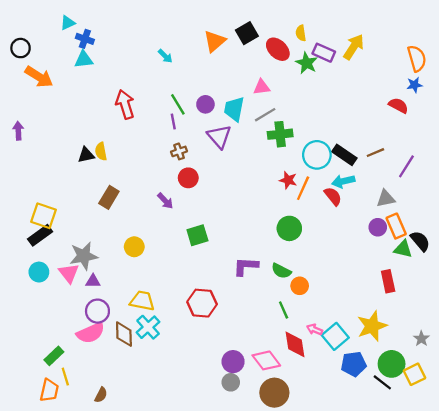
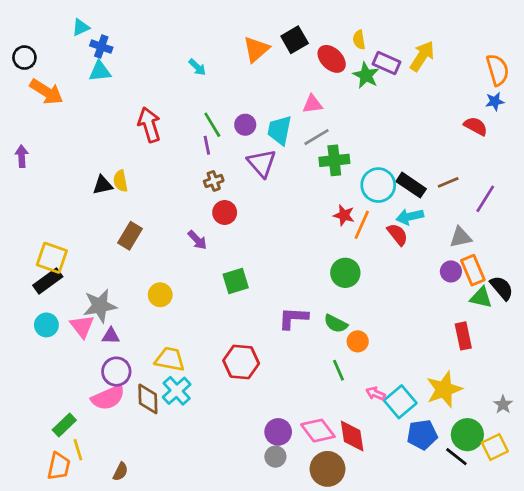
red diamond: (295, 344) -> (352, 436), moved

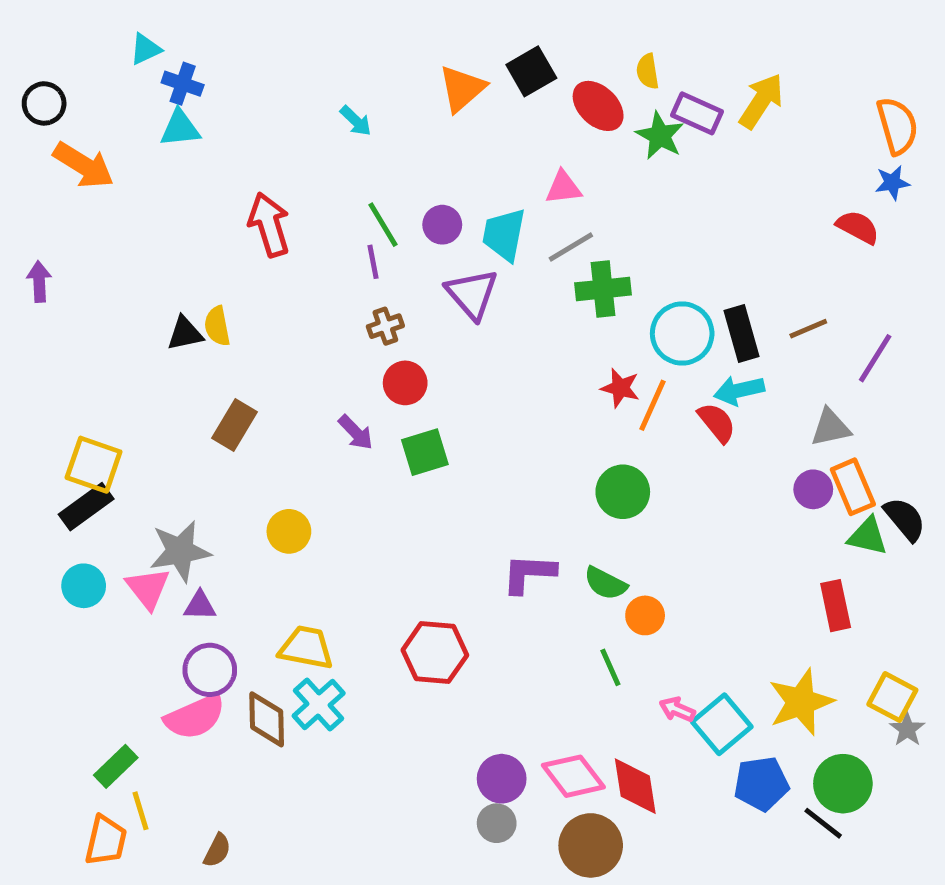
black rectangle: (411, 185) -> (742, 334), turned 40
green square: (236, 281) -> (425, 452), moved
yellow square: (495, 447) -> (892, 697), moved, turned -36

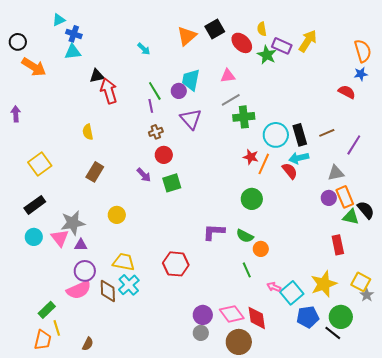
cyan trapezoid: (504, 235) -> (191, 80), moved
black triangle: (185, 334) -> (97, 76), moved
yellow square: (94, 465) -> (40, 164), moved, turned 35

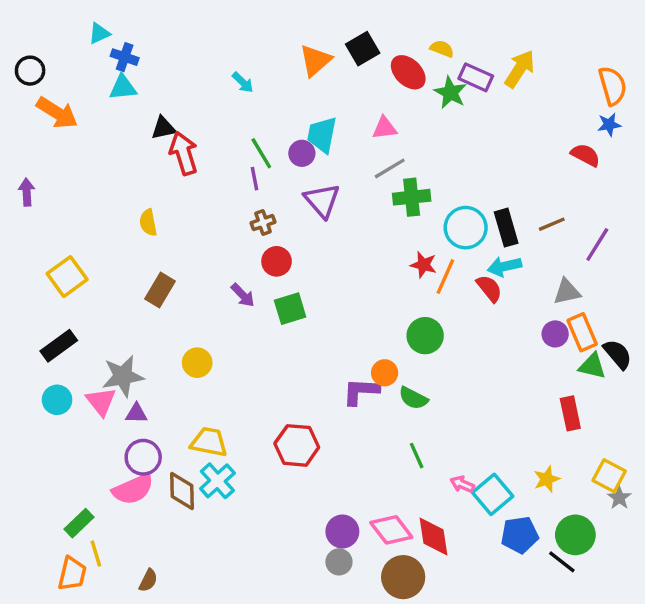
yellow semicircle: (262, 29) -> (442, 49), turned 120
orange circle: (261, 249) -> (385, 373), moved
yellow star: (324, 284) -> (547, 479), size x0.6

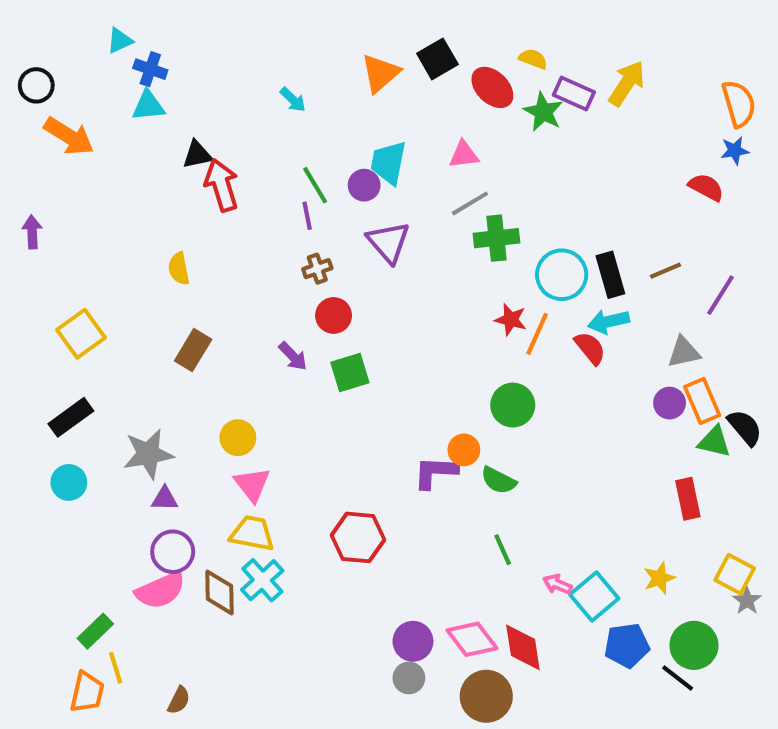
pink triangle: (101, 401) -> (252, 484), moved

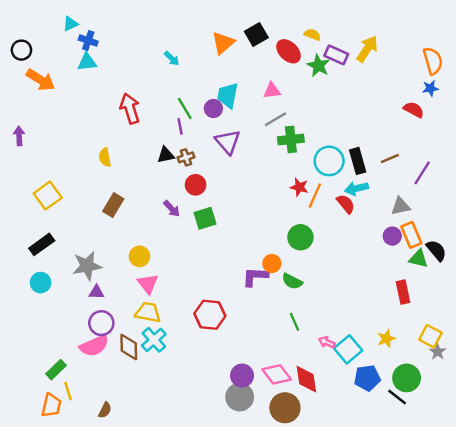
black triangle: (197, 155) -> (166, 155), moved
gray circle: (409, 678) -> (240, 397), size x1.5

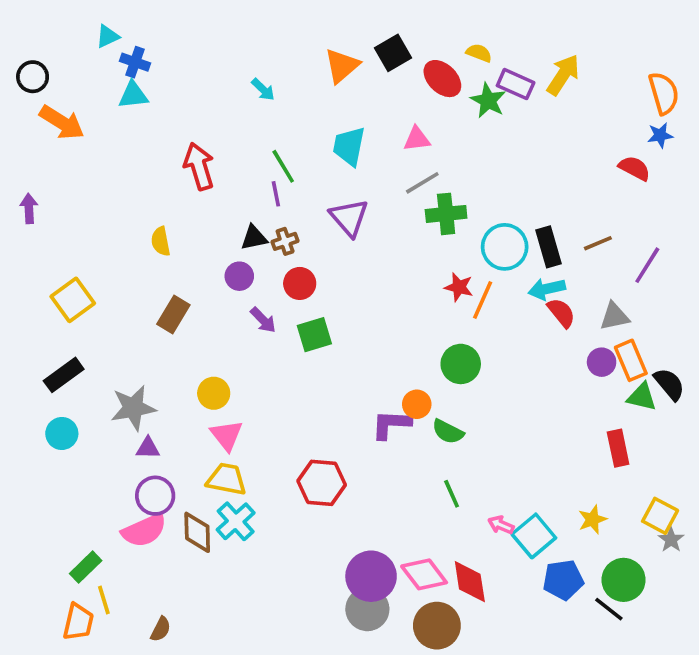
purple circle: (213, 108) -> (239, 276), moved
red semicircle: (346, 204) -> (561, 313), moved
purple circle: (242, 376) -> (371, 576), size x1.4

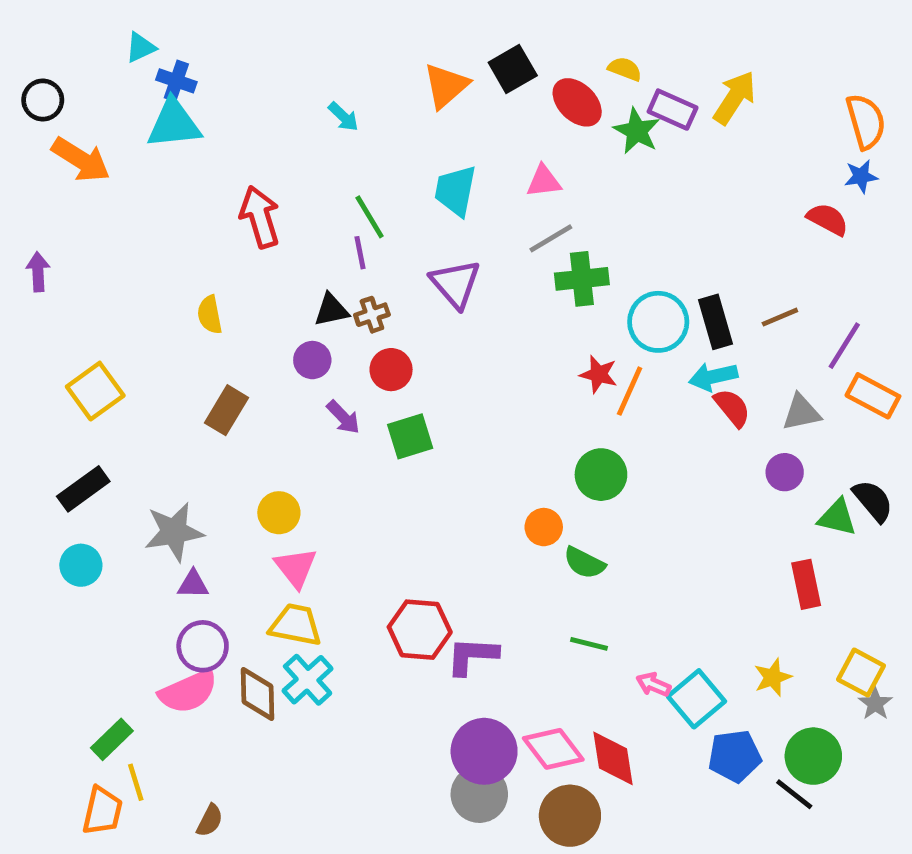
cyan triangle: (133, 95) -> (174, 124), size x1.4
orange rectangle: (631, 360) -> (873, 396), moved, turned -39
purple L-shape: (391, 424) -> (472, 656), moved
green line: (452, 494) -> (589, 644), turned -52

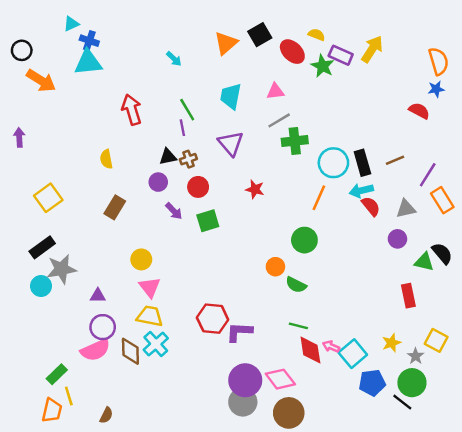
red star: (599, 374) -> (255, 189), moved
orange rectangle: (873, 396) -> (442, 200), turned 30
gray star: (174, 532) -> (62, 269), moved
gray star: (875, 704) -> (416, 356), moved
red diamond: (613, 758) -> (310, 350), moved

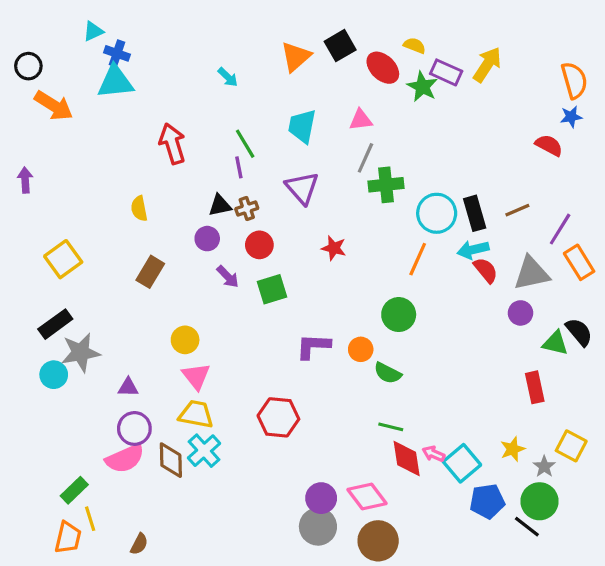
gray line: (279, 120) -> (365, 158), turned -35
gray triangle: (406, 209) -> (532, 273), size x1.4
purple L-shape: (239, 332) -> (313, 346), moved
purple circle: (245, 380) -> (321, 498), size x0.7

